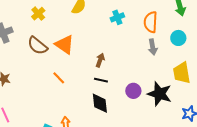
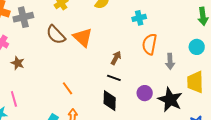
orange semicircle: (151, 22) -> (150, 44), moved
gray arrow: (153, 47) -> (170, 61), moved
orange line: (59, 78) -> (67, 88), moved

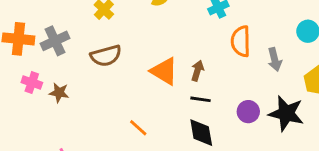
brown semicircle: (56, 35) -> (106, 56), turned -50
orange triangle: (83, 37) -> (164, 71), moved
brown star: (18, 63) -> (59, 93), moved

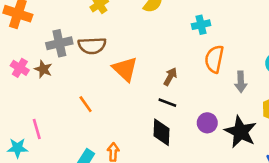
gray cross: (55, 41) -> (59, 43), moved
orange triangle: (164, 71) -> (125, 69), moved
pink cross: (32, 82) -> (20, 68), moved
orange line: (138, 128) -> (86, 104), moved

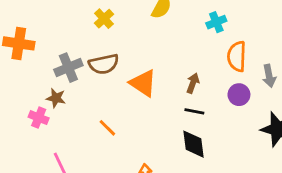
pink cross: (20, 68) -> (39, 118), moved
purple circle: (207, 123) -> (239, 95), moved

